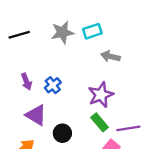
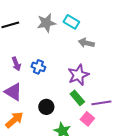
cyan rectangle: (92, 31) -> (71, 22), turned 49
blue cross: (53, 85) -> (38, 67), turned -32
purple triangle: (36, 115) -> (13, 92), moved

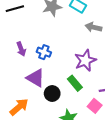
purple triangle: (13, 92) -> (36, 78), moved
green rectangle: (77, 98) -> (75, 83), moved

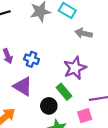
black circle: (52, 94) -> (49, 106), moved
pink square: (95, 106) -> (85, 116), turned 32

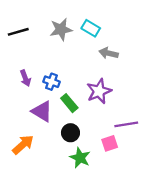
green rectangle: (64, 92) -> (69, 103), moved

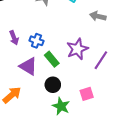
gray arrow: (108, 53) -> (98, 16), moved
purple line: (126, 124) -> (101, 60), moved, turned -48

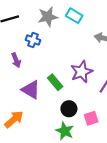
blue cross: (36, 41) -> (33, 40), moved
black circle: (53, 85) -> (69, 109), moved

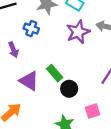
purple star: (82, 72) -> (78, 32), moved
black circle: (69, 109) -> (69, 89), moved

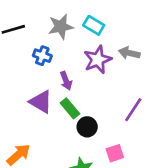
purple arrow: (13, 50) -> (66, 81), moved
purple triangle: (29, 81) -> (41, 102), moved

